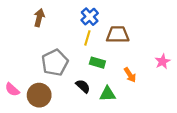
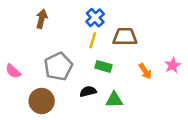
orange arrow: (130, 75) -> (145, 71), moved
black semicircle: (83, 86) -> (88, 91), turned -56
pink semicircle: (12, 90) -> (13, 71), moved

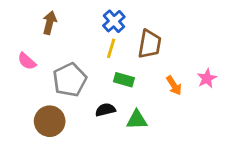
brown trapezoid: (125, 37) -> (150, 44), turned 100
pink semicircle: (13, 71) -> (27, 61), moved

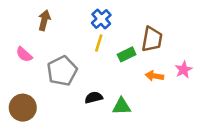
brown trapezoid: (150, 44) -> (152, 39), moved
green rectangle: (124, 80) -> (127, 54), moved, turned -42
orange arrow: (174, 85) -> (154, 76), turned 132
brown circle: (50, 121) -> (23, 108), moved

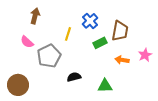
blue cross: (101, 19) -> (90, 21), moved
yellow line: (99, 43) -> (68, 34), moved
pink semicircle: (24, 54) -> (27, 42), moved
green triangle: (122, 106) -> (105, 86), moved

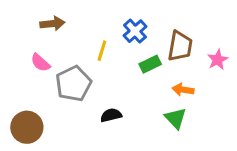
brown arrow: (35, 16) -> (52, 24), turned 70
pink star: (145, 55) -> (218, 60), moved
green triangle: (105, 86) -> (176, 118), moved, turned 49

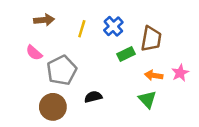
yellow line: (102, 51) -> (82, 29), moved
pink star: (218, 60) -> (180, 73), moved
brown circle: (27, 127) -> (53, 107), moved

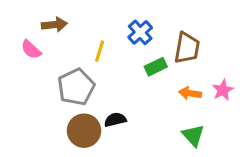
yellow line: (82, 29) -> (100, 51), moved
pink semicircle: (34, 53) -> (31, 50), moved
green triangle: (147, 99) -> (193, 135), moved
brown circle: (53, 107) -> (84, 131), moved

